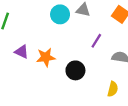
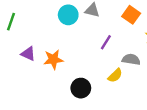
black circle: (75, 70) -> (81, 88), moved
yellow semicircle: (113, 89) -> (115, 75), moved, turned 32

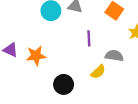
purple line: (106, 42) -> (89, 38), turned -35

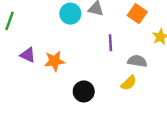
yellow semicircle: (98, 72) -> (129, 83), moved

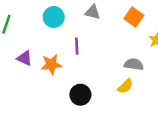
cyan circle: (70, 14) -> (54, 17), moved
purple line: (110, 43) -> (77, 46), moved

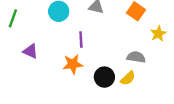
orange star: (51, 64) -> (73, 64), moved
black circle: (80, 95) -> (104, 77), moved

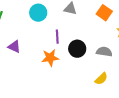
black circle: (104, 77) -> (77, 49), moved
yellow semicircle: (128, 78) -> (101, 79), moved

